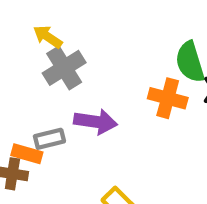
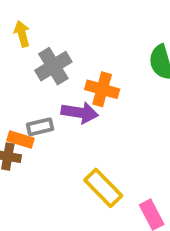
yellow arrow: (48, 37) -> (22, 34), moved, turned 40
orange cross: (168, 98) -> (102, 89), moved

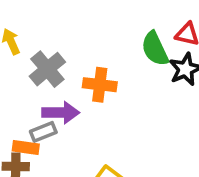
purple arrow: (80, 113) -> (61, 113), moved

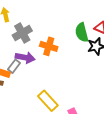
gray rectangle: (43, 132) -> (14, 66), turned -40

